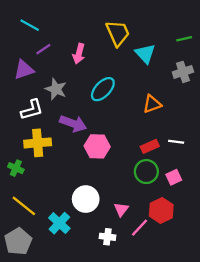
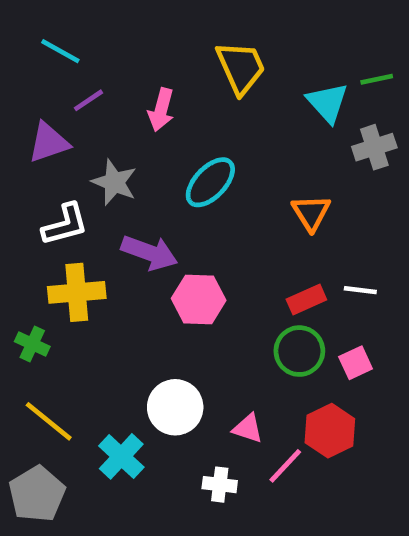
cyan triangle: (145, 54) -> (327, 103), moved
orange triangle: (152, 104) -> (311, 213), turned -42
pink triangle: (121, 209) -> (248, 428), turned -49

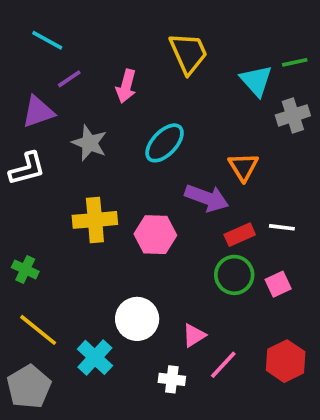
white L-shape: (65, 224) -> (27, 169), moved
purple arrow: (149, 253) -> (207, 198), moved
yellow cross: (77, 292) -> (95, 220), moved
pink triangle: (248, 428) -> (194, 335), turned -50
red hexagon: (330, 431) -> (286, 361), moved

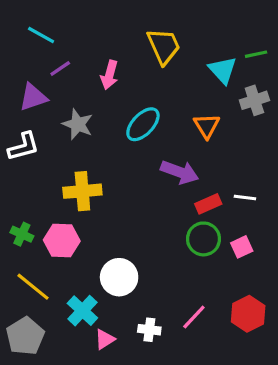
orange triangle: (243, 167) -> (207, 126), moved
pink hexagon: (155, 235) -> (62, 241), moved
pink triangle: (194, 335) -> (105, 339), moved

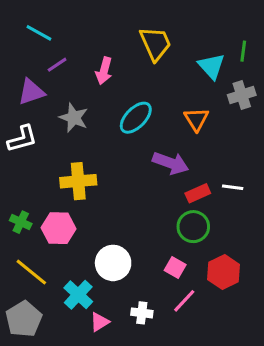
green line: (256, 54) -> (243, 51), turned -70
pink square: (242, 247) -> (175, 267), moved, turned -35
red hexagon: (248, 314) -> (224, 272), moved

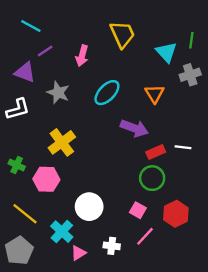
purple triangle: (31, 92) -> (25, 72), turned 40
yellow cross: (78, 181) -> (62, 142), turned -32
green cross: (21, 222) -> (17, 165), moved

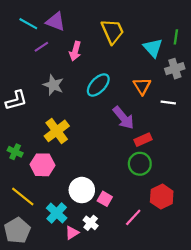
purple triangle: (25, 72) -> (56, 22), moved
purple arrow: (134, 128) -> (123, 118), turned 30
white line: (183, 147) -> (168, 102), moved
pink square: (138, 210) -> (105, 199), moved
white cross: (112, 246) -> (91, 223), moved, turned 32

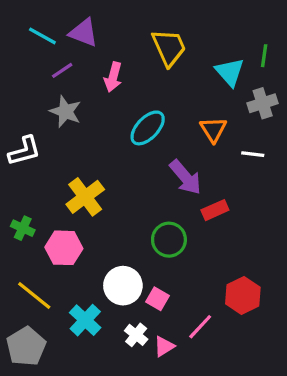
gray star: (53, 85) -> (65, 112), moved
green circle: (140, 164) -> (169, 240), moved
pink triangle: (72, 233) -> (164, 346), moved

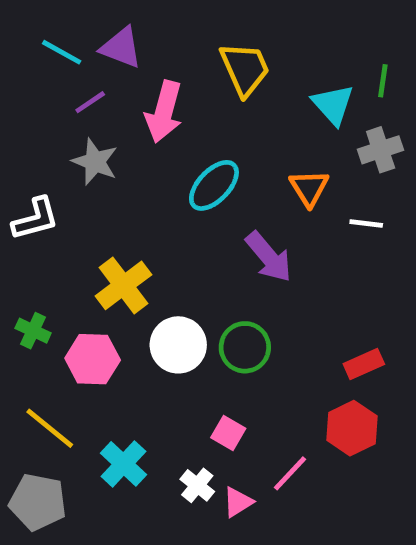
pink arrow: (113, 77) -> (164, 112), size x1.4
red rectangle: (215, 210) -> (364, 364), moved
white circle: (123, 286) -> (178, 345), moved
gray pentagon: (26, 346) -> (38, 502), turned -30

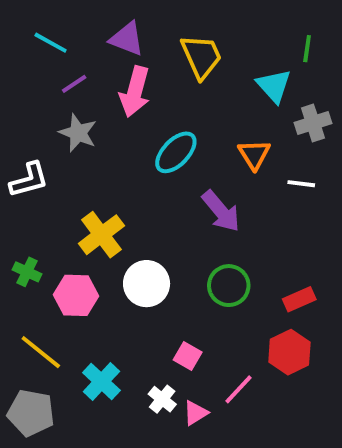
purple triangle: (121, 47) -> (127, 39), moved
green line: (383, 81) -> (307, 49), moved
green circle: (245, 347) -> (229, 286), moved

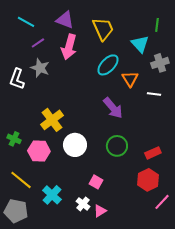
cyan ellipse: (176, 152) -> (108, 65), moved
white L-shape: (29, 180) -> (17, 79), moved, turned 125
pink line: (239, 389) -> (162, 202), moved

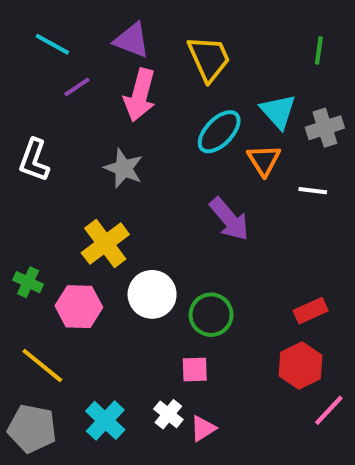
cyan triangle: (140, 44) -> (278, 111), moved
gray star: (40, 68) -> (124, 168), moved
green circle: (117, 146) -> (211, 315), moved
pink square: (96, 182) -> (195, 370), turned -32
cyan cross: (52, 195) -> (105, 420), moved

